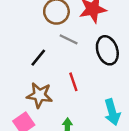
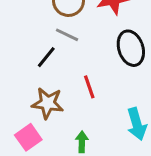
gray line: (69, 39) -> (67, 35), moved

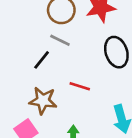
red line: (89, 87) -> (80, 86), turned -54

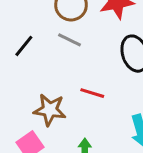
black line: (42, 60) -> (24, 46), moved

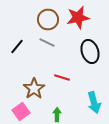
brown star: (50, 110) -> (34, 88), turned 30

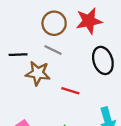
black line: (17, 46) -> (18, 55), turned 49
brown star: (34, 88) -> (38, 73), moved, turned -30

